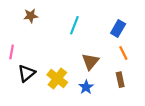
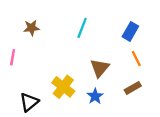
brown star: (31, 16) -> (31, 28), moved
black triangle: (26, 73) -> (29, 102), moved
brown rectangle: (120, 80) -> (133, 88), turned 72

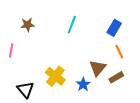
brown triangle: (100, 68) -> (98, 68), moved
black triangle: (29, 102) -> (25, 90), turned -30

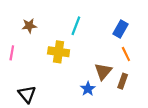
yellow cross: (55, 76) -> (59, 52), moved, turned -30
brown rectangle: (116, 77) -> (123, 81), turned -40

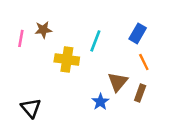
brown star: (29, 26) -> (43, 30), moved
cyan line: (76, 26) -> (95, 41), moved
pink line: (12, 53) -> (21, 38), moved

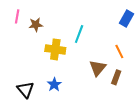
blue rectangle: (138, 33) -> (127, 18), moved
pink line: (21, 38) -> (17, 16), moved
blue star: (100, 102) -> (54, 85), moved

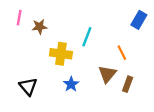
orange line: (119, 52) -> (122, 53), moved
blue star: (54, 85) -> (71, 84), moved
black triangle: (25, 90) -> (28, 86), moved

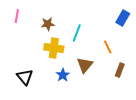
brown star: (40, 27) -> (48, 24), moved
brown triangle: (107, 74) -> (85, 65), moved
brown rectangle: (128, 84) -> (120, 70), moved

